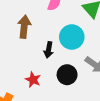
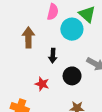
cyan circle: (72, 37) -> (72, 29), moved

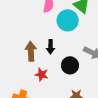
brown arrow: (28, 37) -> (31, 51), moved

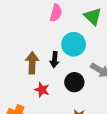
cyan circle: (68, 20) -> (74, 44), moved

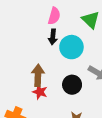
black arrow: (54, 60) -> (53, 37), moved
brown arrow: (32, 63) -> (38, 75), moved

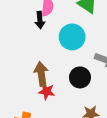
black arrow: (53, 37) -> (40, 20), moved

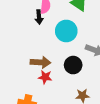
brown arrow: (41, 74) -> (41, 62), turned 102

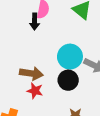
cyan circle: (66, 31) -> (70, 57), moved

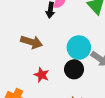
brown arrow: (31, 73) -> (32, 42), moved

